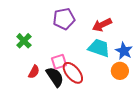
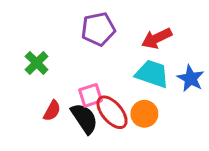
orange circle: (120, 71) -> (144, 114), moved

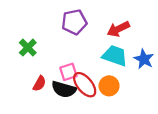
black semicircle: (84, 118) -> (64, 89), turned 140

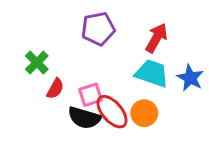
red arrow: (118, 29) -> (157, 38), turned 145
red semicircle: (39, 84) -> (55, 89), moved

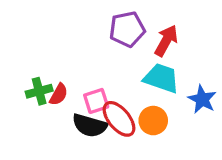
purple pentagon: (98, 29) -> (127, 29), moved
green cross: (37, 63) -> (39, 91), moved, turned 30
blue star: (190, 78) -> (202, 99), moved

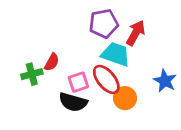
cyan trapezoid: (161, 78) -> (116, 54), moved
red semicircle: (59, 94) -> (52, 62), moved
red ellipse: (119, 119) -> (106, 79), moved

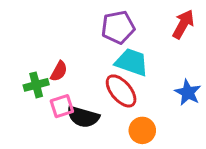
red arrow: (136, 33) -> (183, 24), moved
pink square: (78, 82) -> (62, 106), moved
orange circle: (125, 98) -> (142, 130), moved

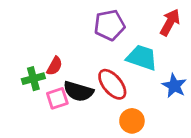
cyan trapezoid: (132, 62) -> (142, 58), moved
black semicircle: (83, 117) -> (78, 91), moved

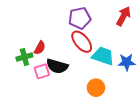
cyan trapezoid: (142, 58) -> (103, 56), moved
red ellipse: (112, 84) -> (82, 42), moved
blue star: (174, 86) -> (127, 62), turned -30

